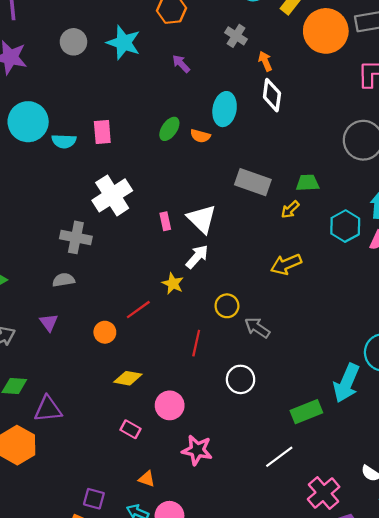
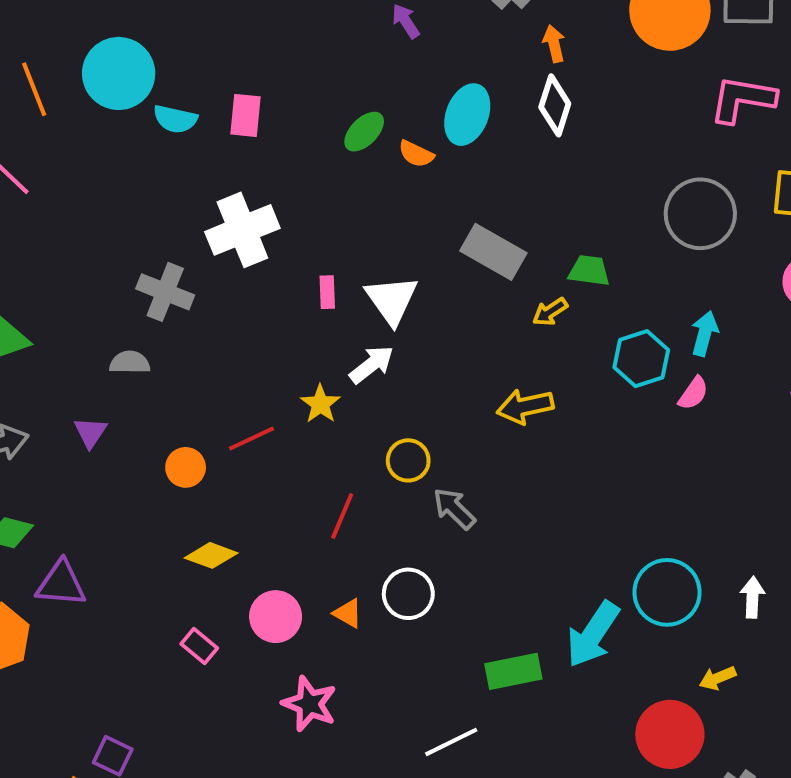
orange triangle: (147, 479) -> (348, 613), moved

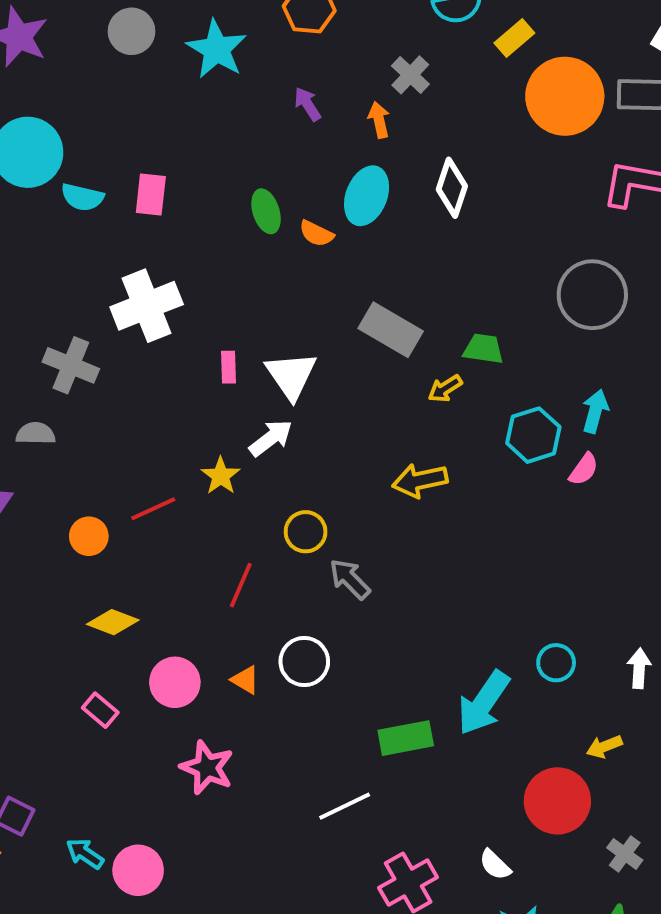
orange arrow: (554, 44) -> (379, 120), moved
green ellipse: (364, 132) -> (266, 211), turned -63
cyan circle: (667, 592) -> (556, 663), size x0.6

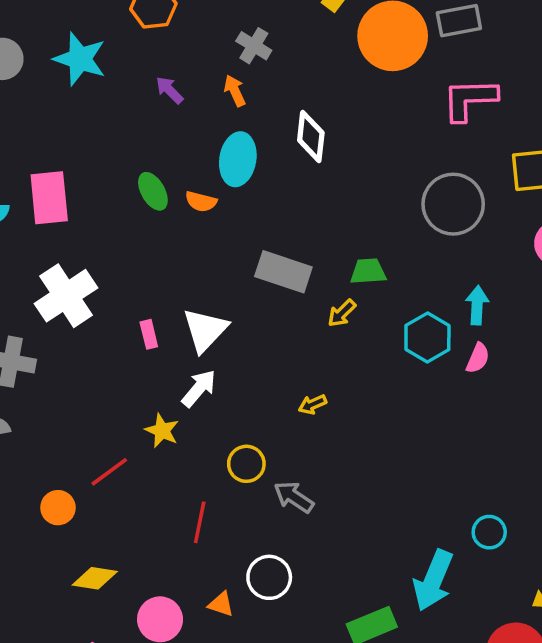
pink rectangle: (151, 194) -> (49, 198), size x1.4
white triangle: (291, 375) -> (205, 330), turned 30
yellow arrow: (420, 480) -> (312, 404), moved, size x0.6

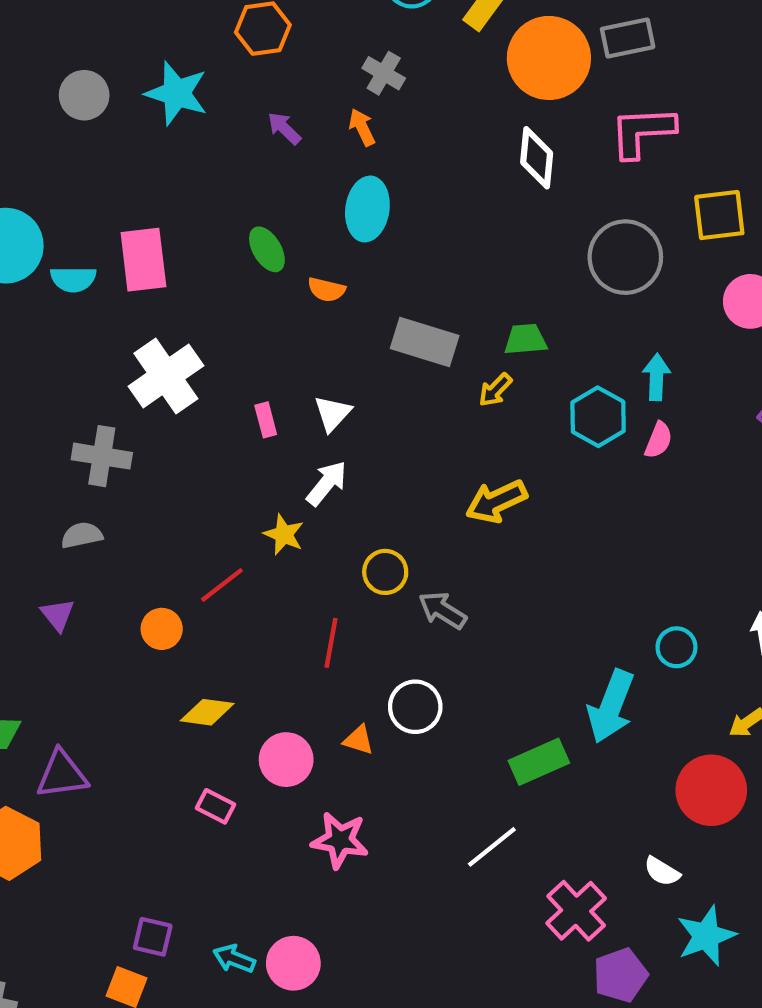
white diamond: (311, 137) -> (537, 158), moved
orange semicircle: (201, 201) -> (326, 290), moved
white triangle: (205, 330) -> (333, 413), size x0.7
yellow arrow: (312, 404) -> (496, 501), moved, size x1.8

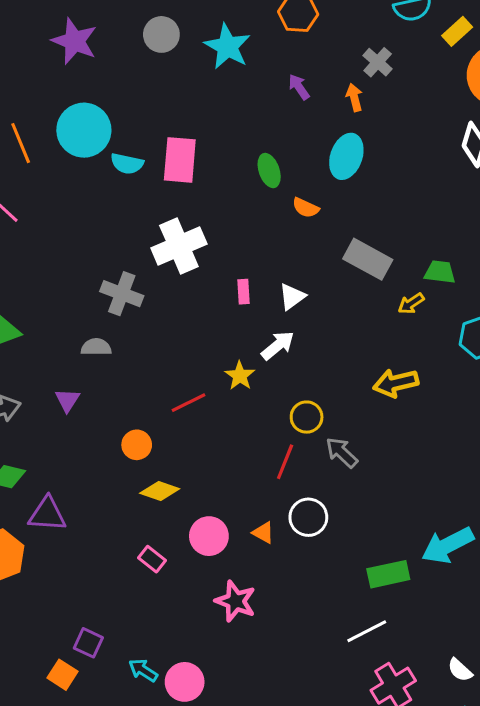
orange circle: (162, 629) -> (137, 445), moved
red line: (331, 643) -> (285, 462), moved
cyan arrow: (611, 706) -> (448, 545), turned 30
white line: (492, 847) -> (367, 631), moved

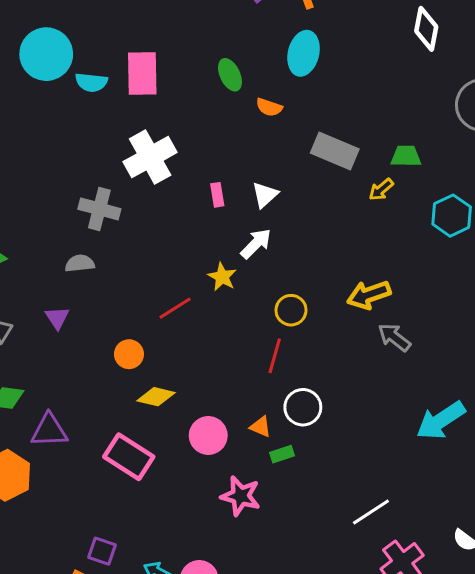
yellow arrow: (396, 383) -> (369, 295), moved
gray arrow: (342, 453) -> (394, 337), moved
pink rectangle: (152, 559) -> (129, 457), moved, size x1.8
green rectangle: (388, 574) -> (282, 454), moved, size x0.6

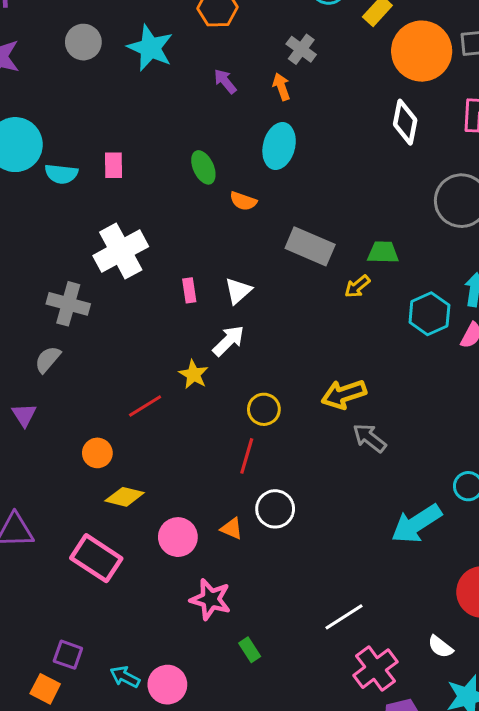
pink rectangle: (142, 73) -> (113, 165), size x0.6
gray semicircle: (80, 263) -> (48, 359), turned -44
green rectangle: (282, 454) -> (250, 650), moved, turned 75

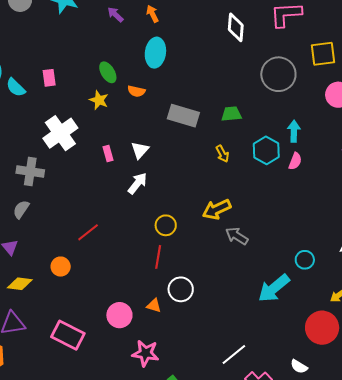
cyan semicircle: (61, 174) -> (16, 87), turned 45
yellow arrow: (357, 286) -> (222, 154), moved, turned -72
yellow star: (194, 374) -> (99, 100), moved
yellow diamond: (125, 497) -> (20, 284), moved

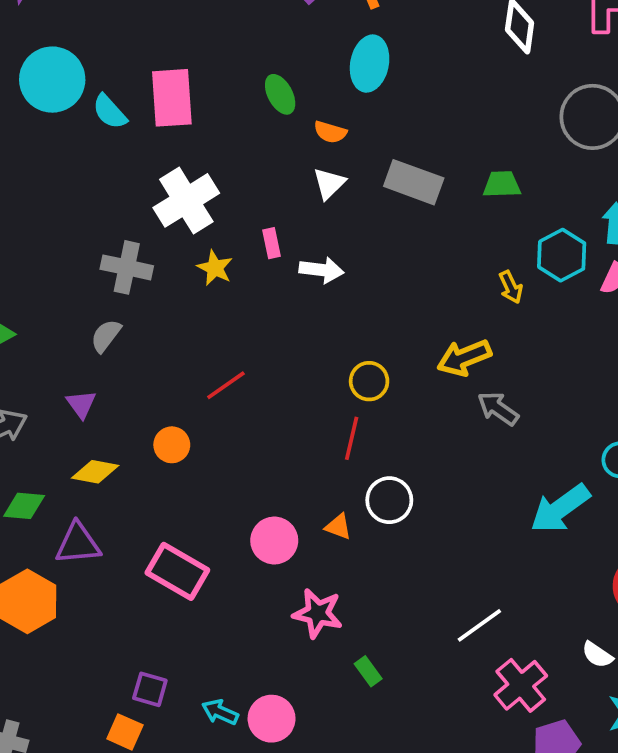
pink rectangle: (49, 78) -> (172, 98), size x1.8
yellow star: (99, 100) -> (215, 268), moved
white triangle: (140, 150) -> (329, 183), moved
yellow arrow: (222, 154) -> (511, 287), moved
white arrow: (137, 183) -> (321, 270), moved, turned 55

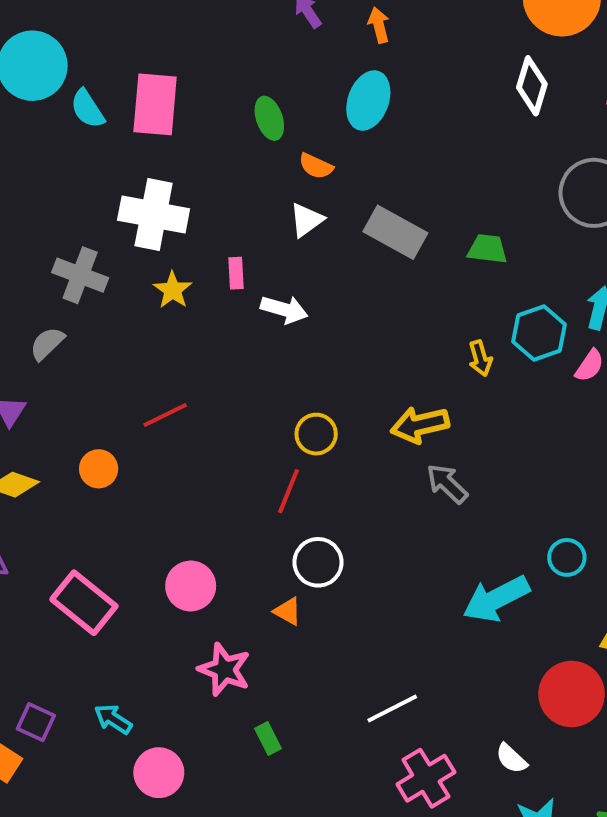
white cross: (186, 200) -> (154, 214), turned 34
orange triangle: (338, 527) -> (288, 611), moved
cyan arrow: (220, 712) -> (113, 719), moved

